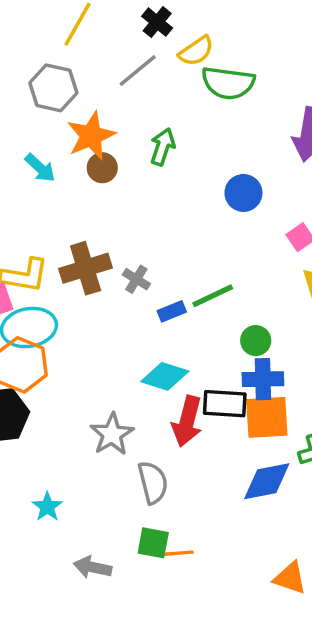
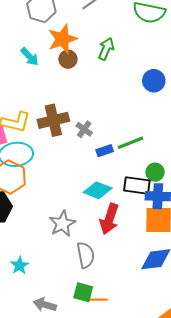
black rectangle: (225, 404) -> (137, 186), moved

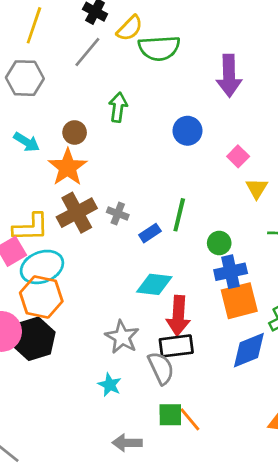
orange star: (62, 39) -> (68, 167), moved
green line: (130, 143) -> (179, 215), turned -40
black rectangle: (137, 186) -> (176, 346), moved
cyan star: (20, 265) -> (110, 385), moved
orange line: (97, 300) -> (190, 419), turned 66

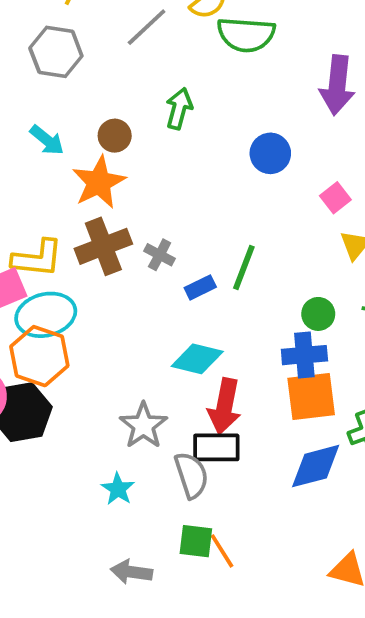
green circle: (219, 243) -> (318, 314), moved

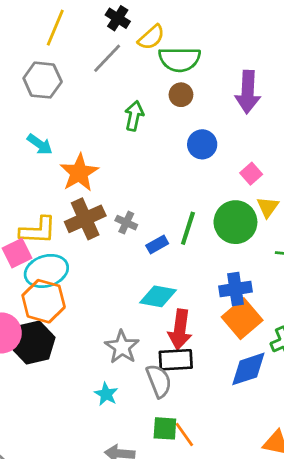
brown circle: (115, 136) -> (181, 95), moved
green circle: (318, 314) -> (235, 222), moved, size x1.8
orange square: (311, 397) -> (242, 319), turned -30

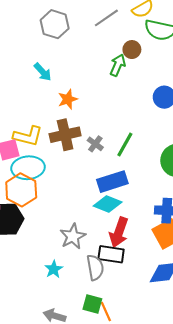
brown circle: (181, 95) -> (132, 50), moved
orange star: (79, 173) -> (68, 99), size x0.7
green line: (188, 228) -> (125, 145), moved
blue rectangle: (157, 245) -> (112, 182), moved, size x1.8

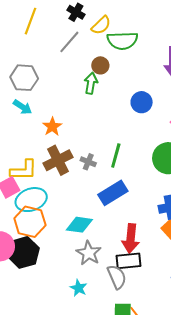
gray hexagon: (55, 24) -> (24, 78), moved
cyan diamond: (108, 204) -> (79, 225), moved

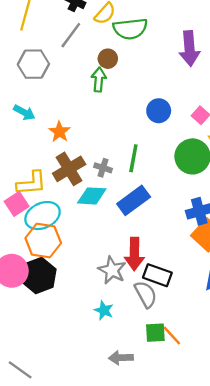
gray hexagon: (24, 78) -> (33, 64), moved
blue circle: (142, 102) -> (159, 111), moved
cyan diamond: (79, 225) -> (92, 196), moved
red arrow: (131, 239) -> (134, 254), moved
black rectangle: (128, 261) -> (157, 275), turned 30

